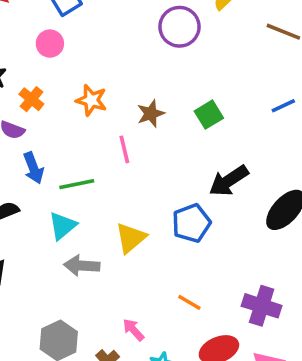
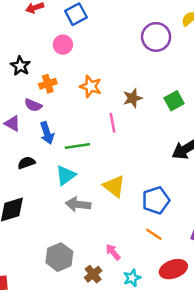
orange cross: (31, 99) -> (48, 84), turned 30
blue pentagon: (191, 223) -> (156, 200), moved
yellow triangle: (131, 238) -> (114, 186), turned -45

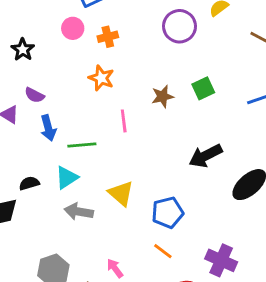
orange cross: (48, 84) -> (108, 37), moved
brown star: (133, 98) -> (163, 96), moved
green square: (174, 101) -> (203, 88), moved
black semicircle: (26, 163) -> (29, 183), moved

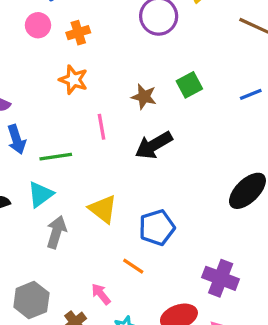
brown star: (163, 96) -> (144, 97), turned 30
black arrow: (206, 156) -> (154, 145), moved
gray arrow: (79, 212) -> (56, 232), turned 100
orange line: (163, 251) -> (133, 266), moved

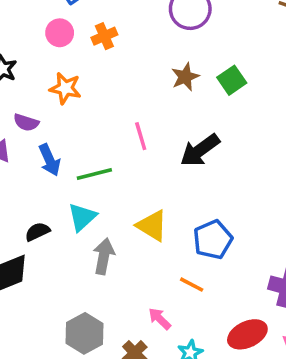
orange star: (73, 80) -> (65, 88), moved
brown star: (144, 97) -> (185, 77), moved, turned -30

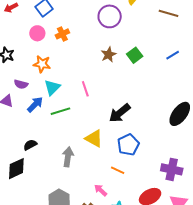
black arrow: (200, 150) -> (120, 113), moved
blue arrow: (50, 160) -> (35, 104), turned -108
cyan triangle: (82, 217) -> (52, 88), moved

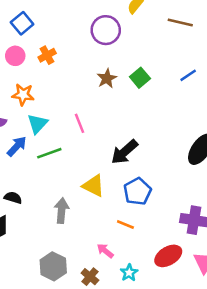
black semicircle: (30, 145) -> (13, 198), turned 48

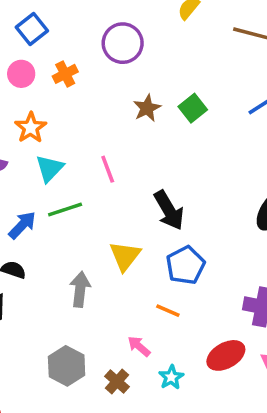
purple circle: (106, 30) -> (123, 43), moved
orange star: (23, 95) -> (31, 128), turned 30
blue arrow: (17, 146) -> (22, 225), moved
black arrow: (124, 152) -> (169, 210), turned -80
yellow triangle: (93, 186) -> (125, 256), turned 40

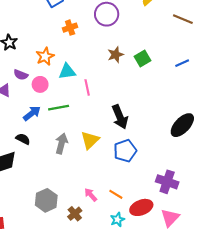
pink circle: (21, 74) -> (40, 84), moved
cyan triangle: (50, 168) -> (67, 71), moved, turned 30
gray arrow: (80, 289) -> (61, 144), moved
orange line: (168, 311) -> (116, 194), moved
cyan star: (171, 377) -> (117, 220), moved

